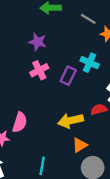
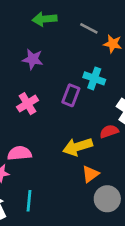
pink cross: (39, 70) -> (28, 104), moved
pink semicircle: (20, 122) -> (19, 153), turned -108
cyan line: (42, 166) -> (29, 201), moved

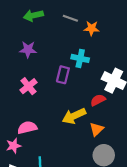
orange triangle: (90, 174) -> (97, 129), moved

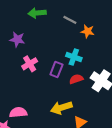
purple star: (28, 49) -> (17, 39), moved
pink cross: (28, 86) -> (30, 64), moved
red semicircle: (98, 100) -> (76, 79), moved

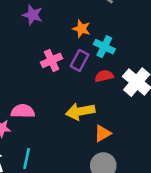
orange star: (88, 31) -> (81, 29), moved
pink cross: (30, 64) -> (51, 60), moved

